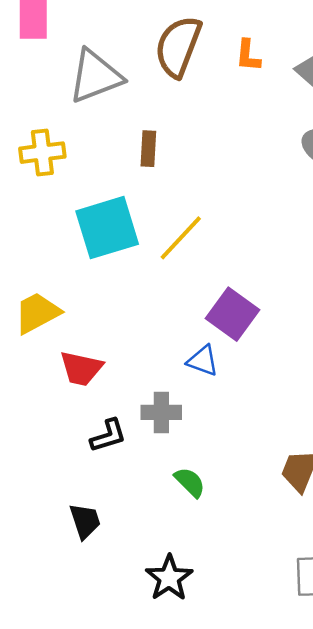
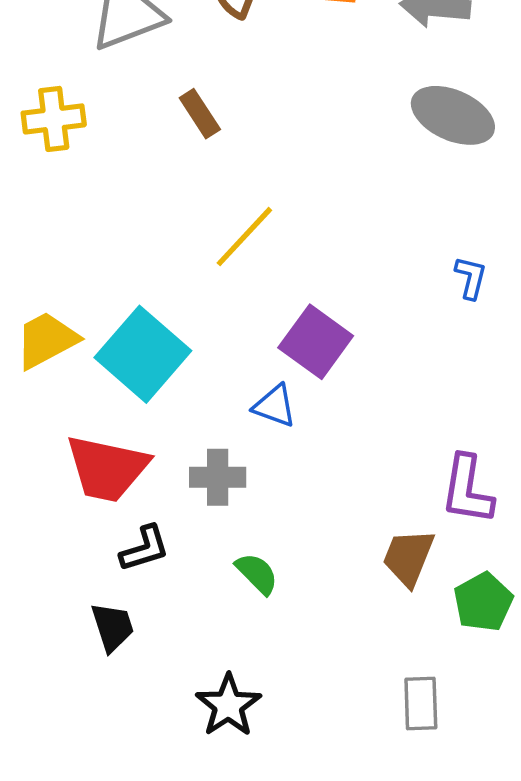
brown rectangle: (148, 149) -> (200, 114), turned -36
cyan square: (107, 228) -> (143, 354), moved, turned -32
red trapezoid: (81, 368) -> (107, 468), moved, size x1.4
black L-shape: (108, 436) -> (145, 549), moved

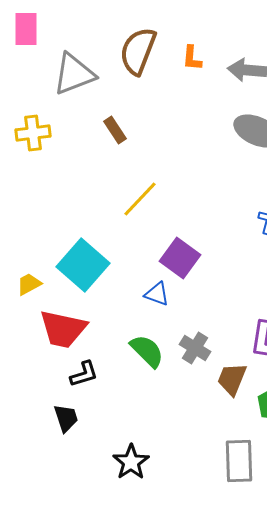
yellow trapezoid: (47, 340) -> (29, 284), moved, size x0.7
gray cross: (218, 477) -> (195, 348), moved, turned 32
green semicircle: (257, 573) -> (147, 351), moved, size x1.4
gray rectangle: (421, 704) -> (239, 461), size x1.4

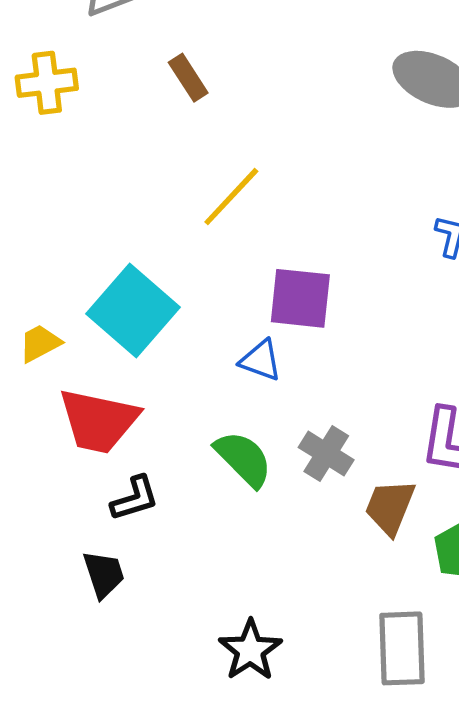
purple square: (180, 258) -> (300, 298), turned -30
black star: (131, 462) -> (250, 650), moved

